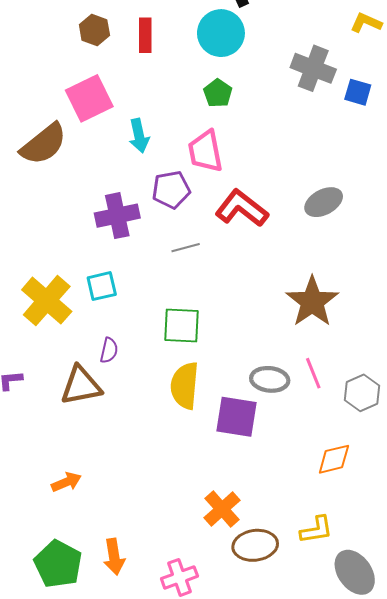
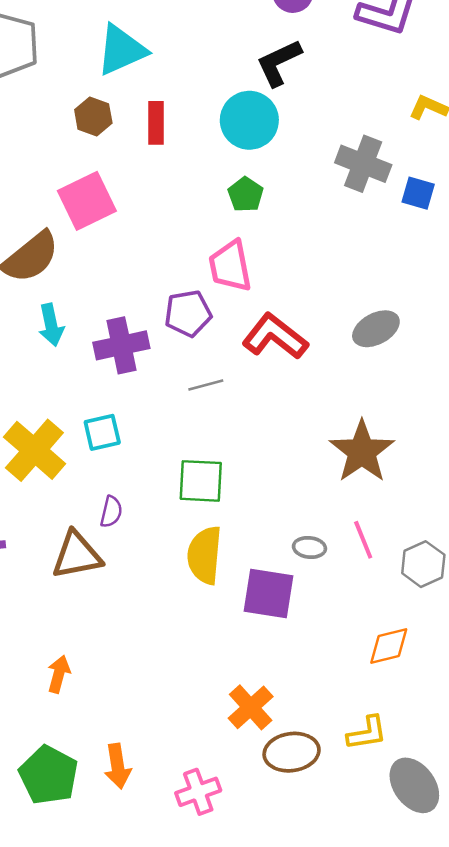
cyan arrow: (139, 136) -> (51, 325), moved
gray ellipse: (270, 379) -> (309, 547), size x0.7
orange arrow: (66, 482) -> (59, 674), turned -52

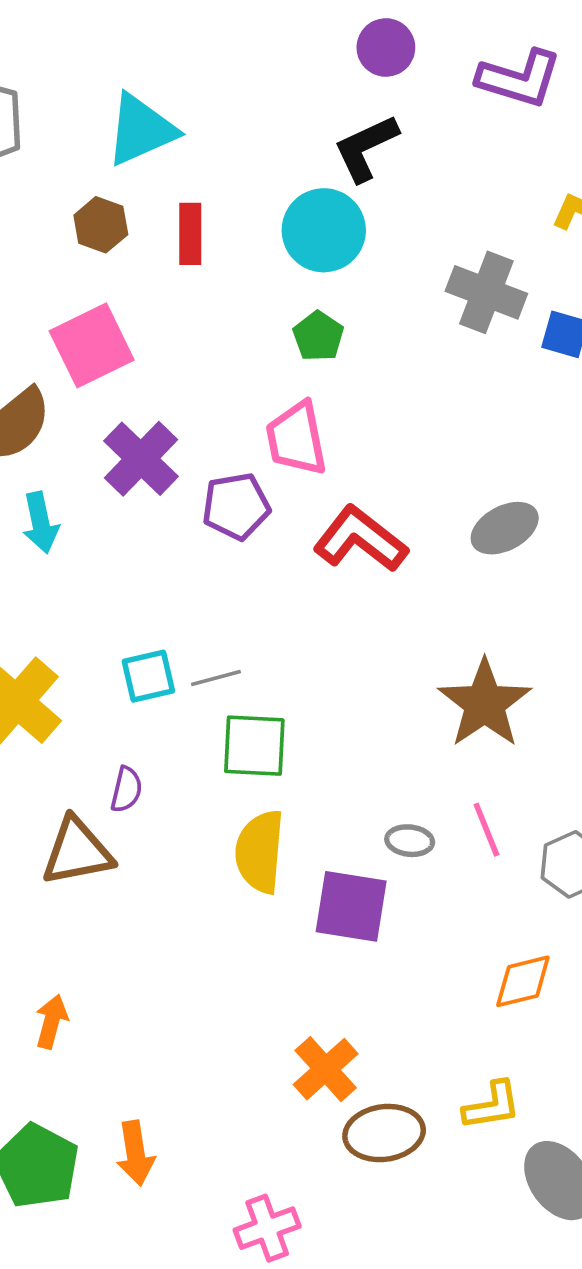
purple cross: (121, 345) -> (141, 459), moved, turned -34
gray line: (206, 385) -> (216, 678), moved
cyan square: (102, 432) -> (148, 676), moved
pink cross: (198, 792) -> (267, 1228), moved

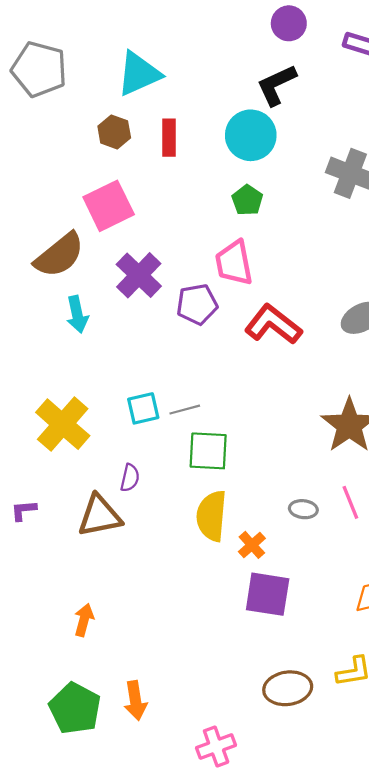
purple square: (351, 906) -> (268, 594), moved
orange cross: (326, 1069) -> (252, 545), moved, size x0.7

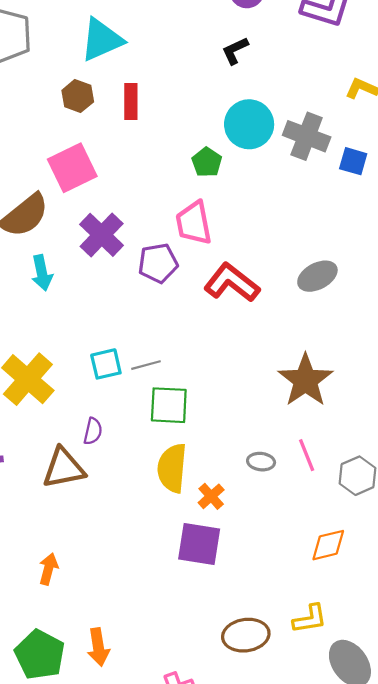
black L-shape: (276, 85) -> (235, 51), size x0.7
cyan circle: (251, 135) -> (249, 124), moved
purple square: (268, 594) -> (199, 544), moved

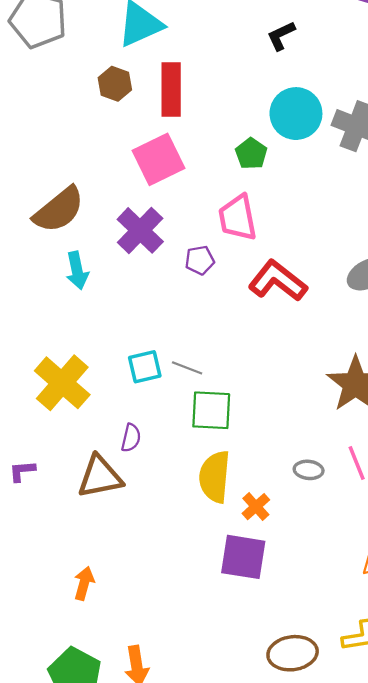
red rectangle: (131, 102) -> (171, 89), size x1.4
pink square: (72, 168) -> (158, 159), moved
purple pentagon: (158, 263) -> (200, 260), size x0.7
gray line: (146, 365) -> (187, 368), turned 36

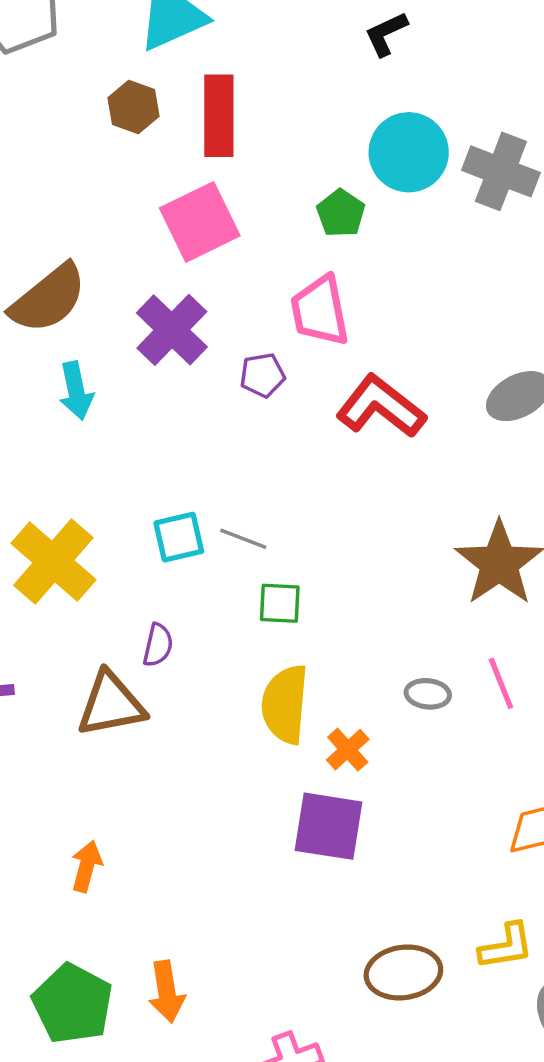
green square: (211, 410) -> (280, 603), size x0.7

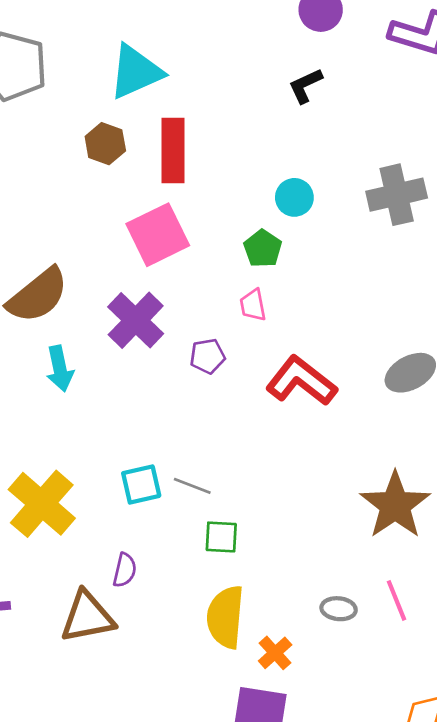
cyan circle: (409, 152) -> (294, 197), moved, size x0.6
gray cross: (501, 171) -> (397, 195), turned -34
green pentagon: (341, 213) -> (263, 248), moved
pink trapezoid: (320, 311) -> (253, 305), size x0.6

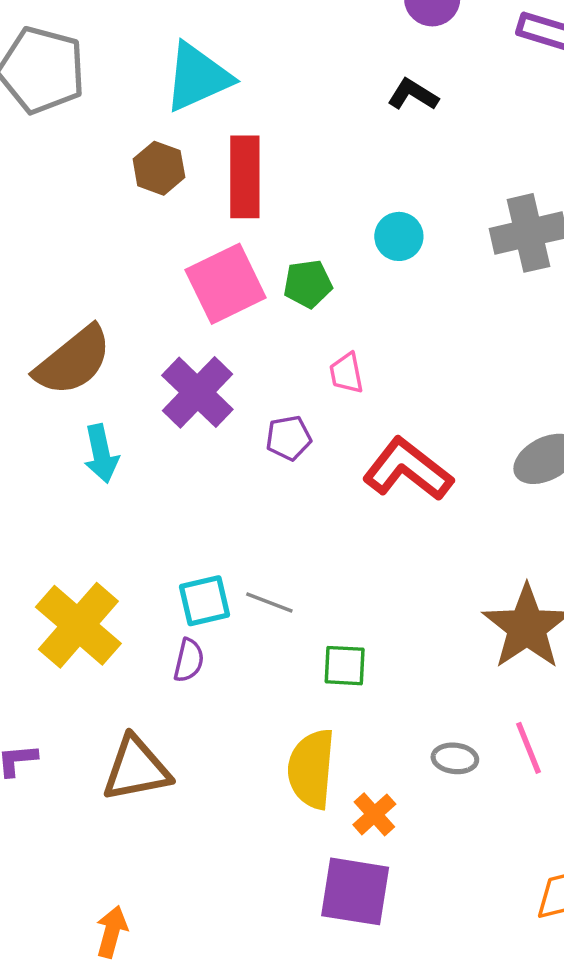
black L-shape: (305, 86) -> (413, 95), turned 57
green pentagon: (263, 248) -> (308, 284), moved, turned 30
green square: (221, 537) -> (345, 666), moved
purple semicircle: (125, 570) -> (189, 660), moved

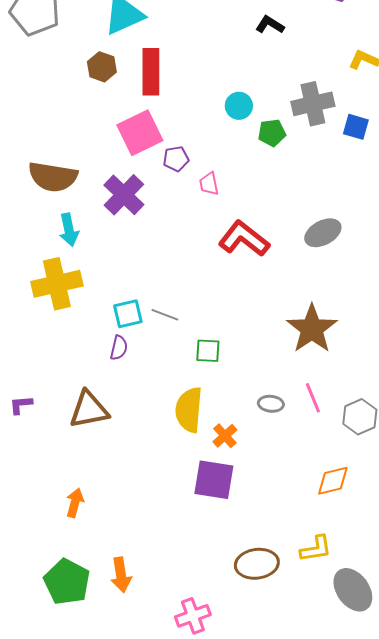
black L-shape: (413, 95) -> (270, 25), moved
green pentagon: (308, 284) -> (272, 133), moved
brown semicircle: (73, 361) -> (53, 177), turned 48
purple pentagon: (289, 438) -> (176, 159), moved
yellow cross: (78, 625) -> (57, 284), moved, turned 36

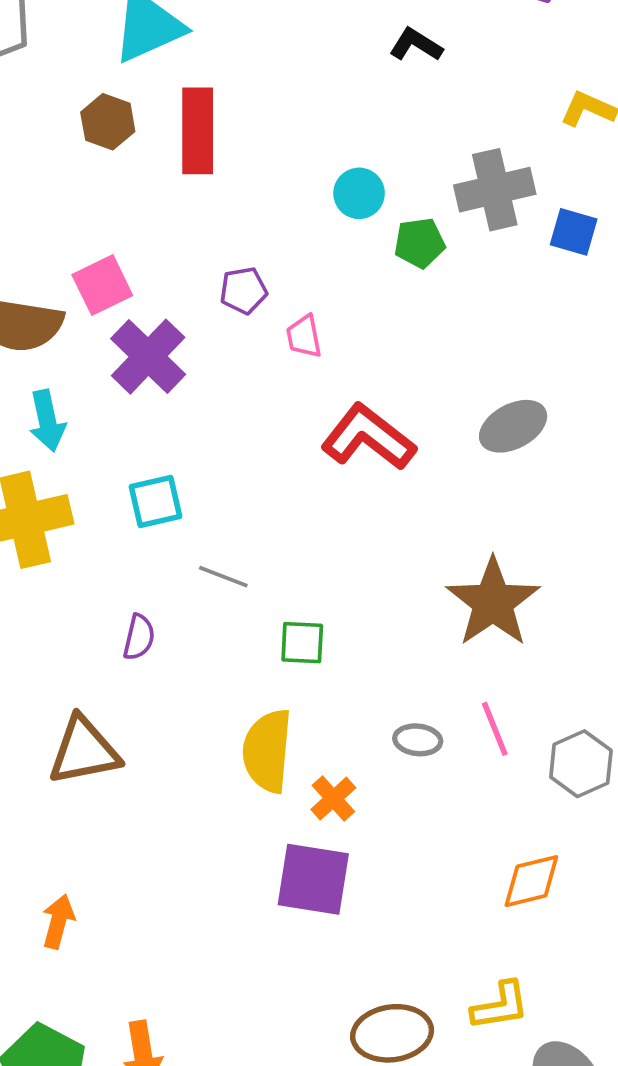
pink square: (140, 133) -> (102, 285), moved, size x0.7
cyan square: (128, 314) -> (155, 501), moved

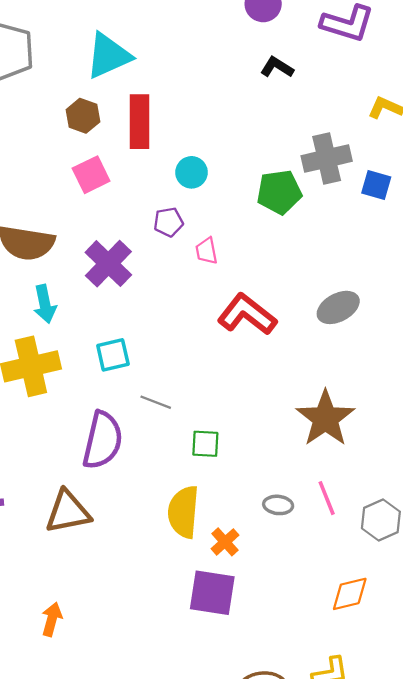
cyan circle: (359, 193) -> (191, 172), moved
green pentagon: (420, 243) -> (279, 192), size x1.4
pink square: (102, 285) -> (91, 175), moved
purple semicircle: (139, 637) -> (103, 440), size x2.0

